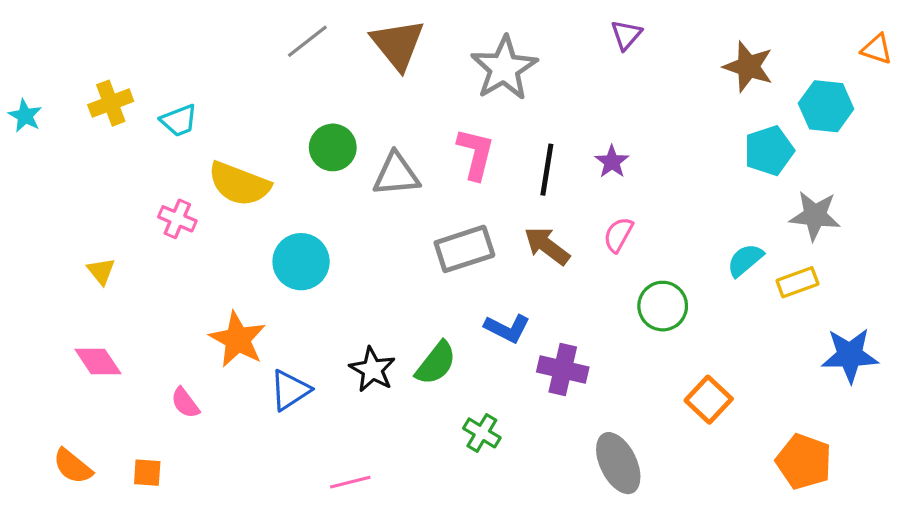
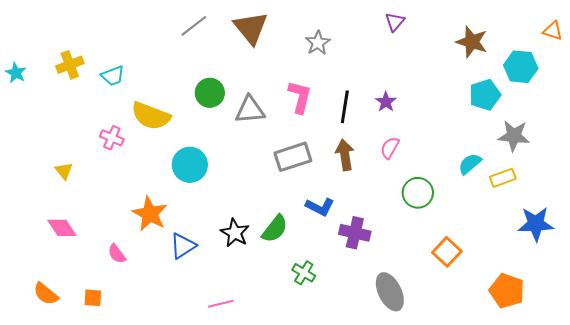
gray star: (504, 68) -> (318, 43), size x0.6
brown arrow: (547, 246) -> (345, 155), turned 44

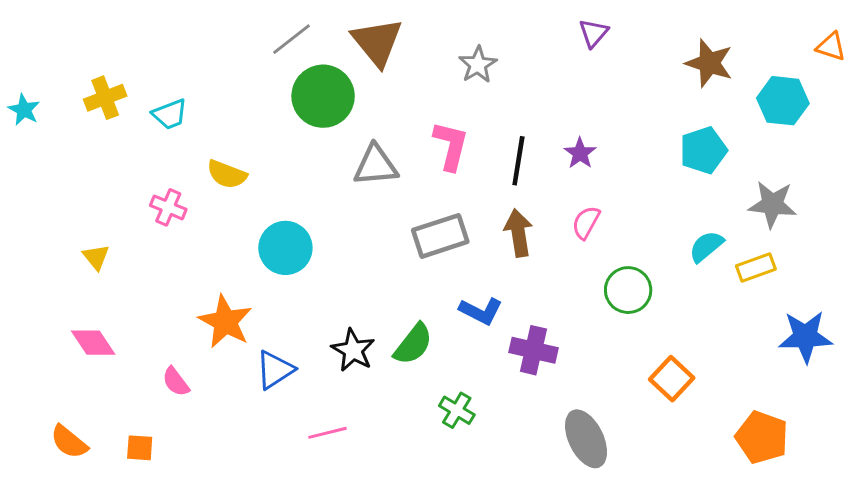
green circle: (210, 93) -> (323, 96), moved, size x1.4
cyan pentagon: (485, 95) -> (703, 150), moved
yellow semicircle: (151, 116) -> (227, 174), size x0.7
pink line: (221, 304) -> (328, 433), moved

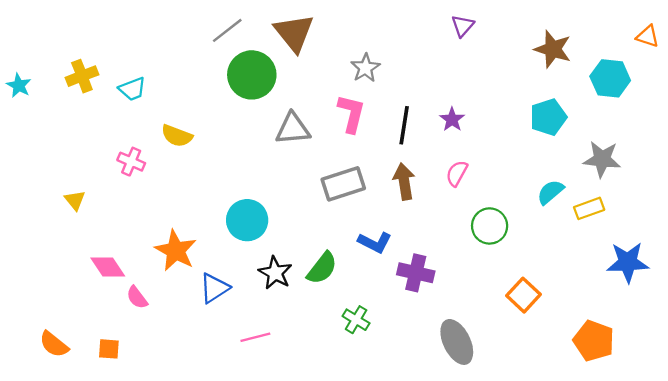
gray star: (478, 65) -> (365, 68), moved
cyan circle: (285, 248) -> (247, 220), moved
pink diamond: (93, 343) -> (108, 267), moved

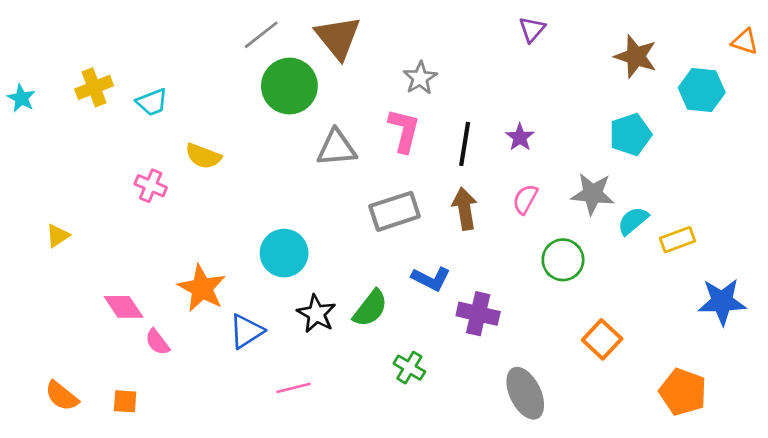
gray star: (602, 159) -> (593, 194), moved
yellow triangle: (75, 200) -> (58, 236), moved, turned 35

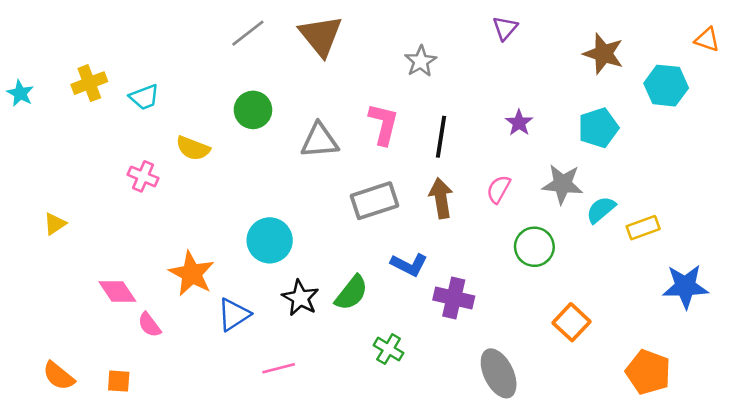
gray star: (420, 78) -> (421, 61), moved
green circle: (289, 86) -> (253, 110), moved, size x0.7
purple star: (520, 137) -> (519, 123), moved

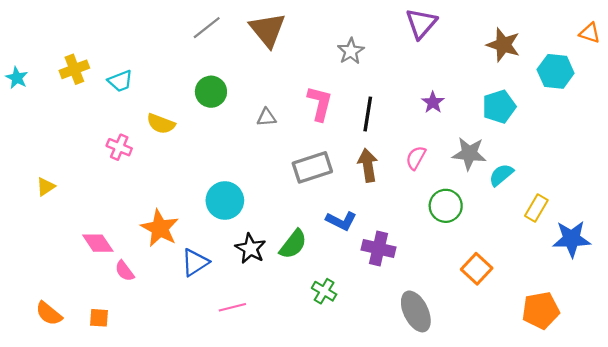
purple triangle: (505, 28) -> (421, 23), size x1.5
gray triangle: (320, 141) -> (266, 117), size x0.6
yellow rectangle: (643, 228) -> (536, 208), moved, turned -40
orange pentagon: (648, 372) -> (541, 310), turned -30

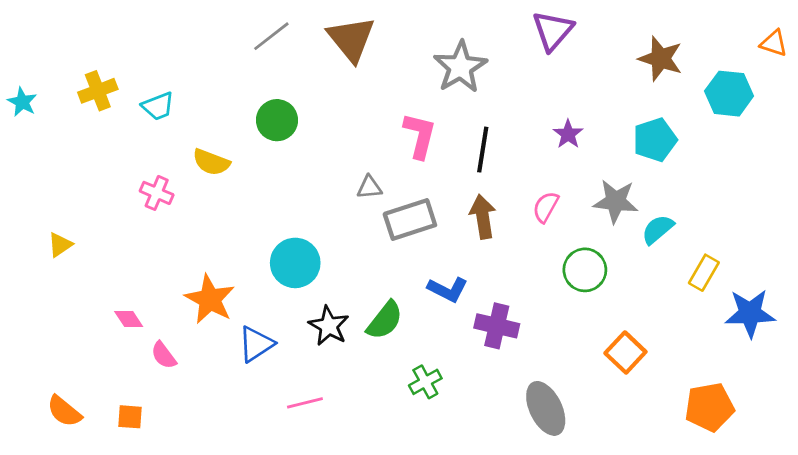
gray star: (351, 51) -> (460, 67), size x1.5
gray triangle: (266, 117) -> (369, 187), moved
pink diamond: (98, 243) -> (129, 319), size x0.7
green cross: (324, 291) -> (425, 382), turned 30

